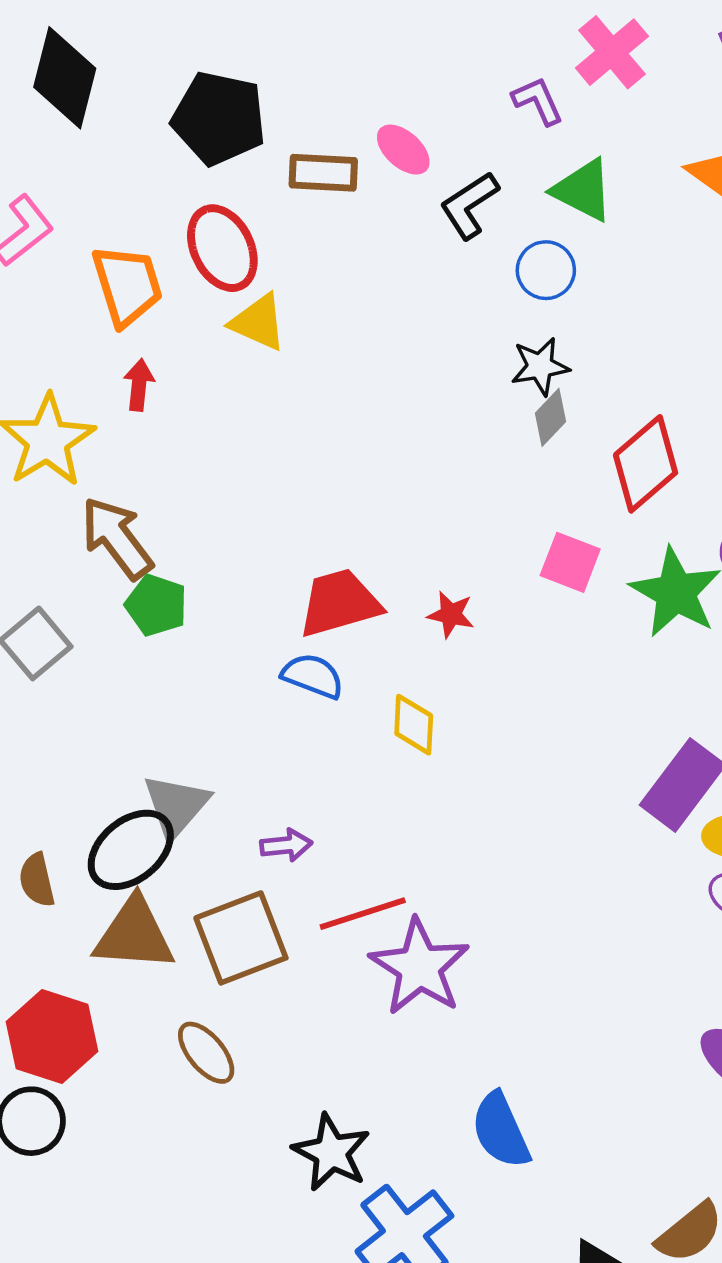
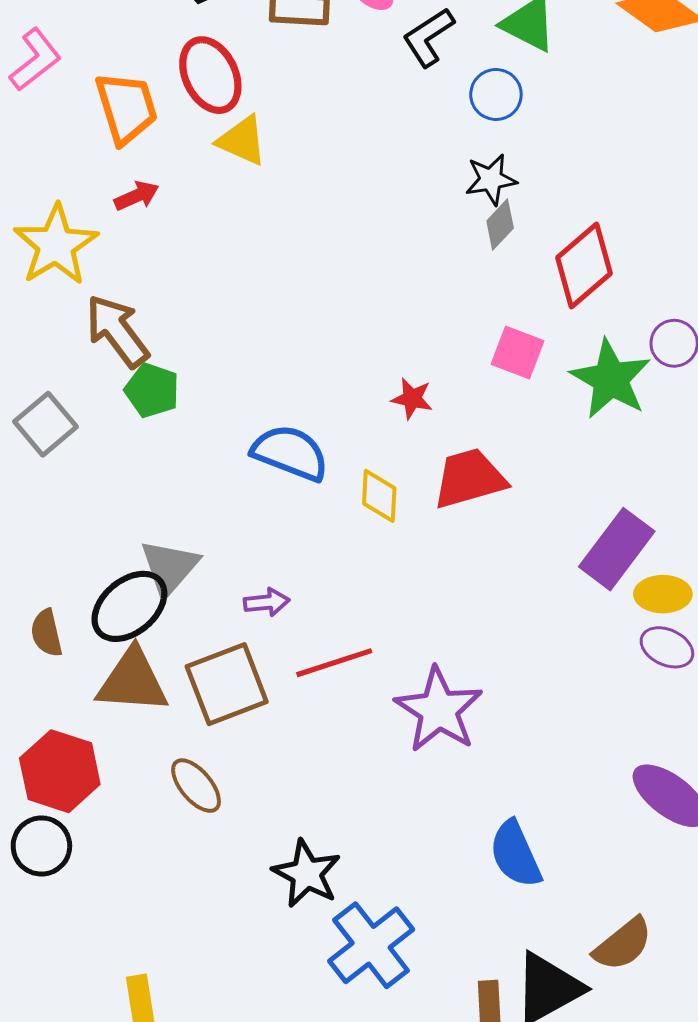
red arrow: (139, 385) -> (137, 196), turned 60
red trapezoid: (339, 603) -> (469, 478), moved
blue semicircle: (313, 676) -> (290, 453), size x1.4
purple star: (419, 967) -> (439, 710), moved
blue semicircle: (501, 1130) -> (515, 854), moved

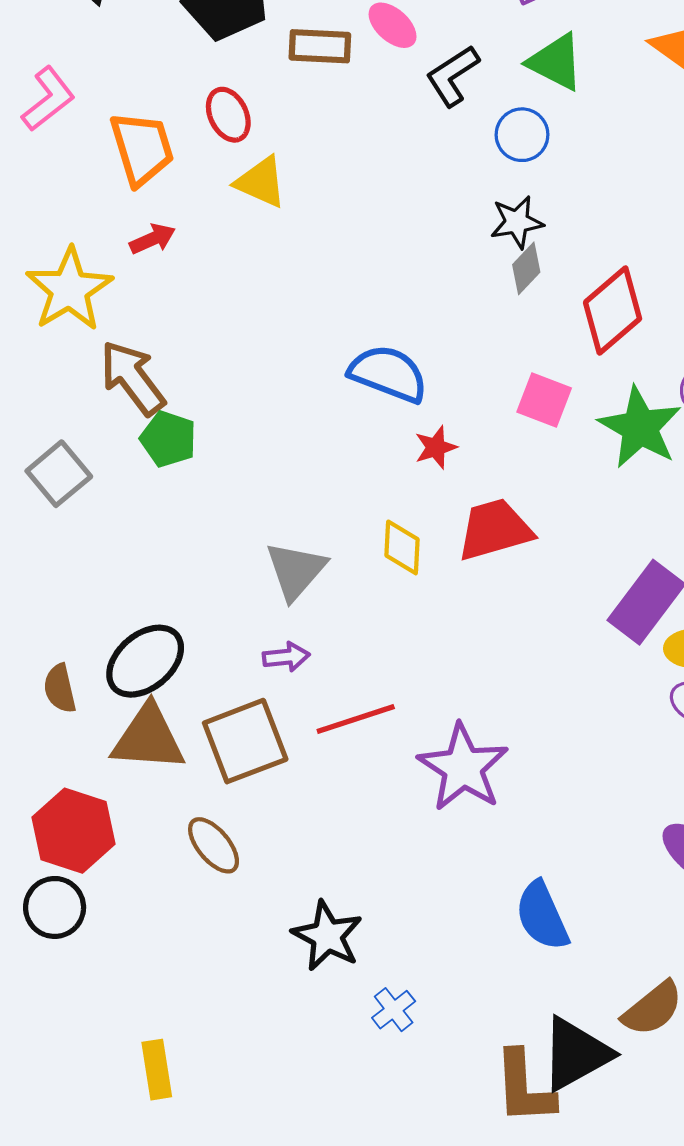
red ellipse: (210, 75) -> (228, 115), size x0.7
red star: (412, 399) -> (436, 447), turned -30
blue semicircle: (290, 453) -> (388, 374), moved
gray triangle: (169, 567) -> (296, 571), moved
blue cross: (371, 945) -> (394, 1010), size x0.5

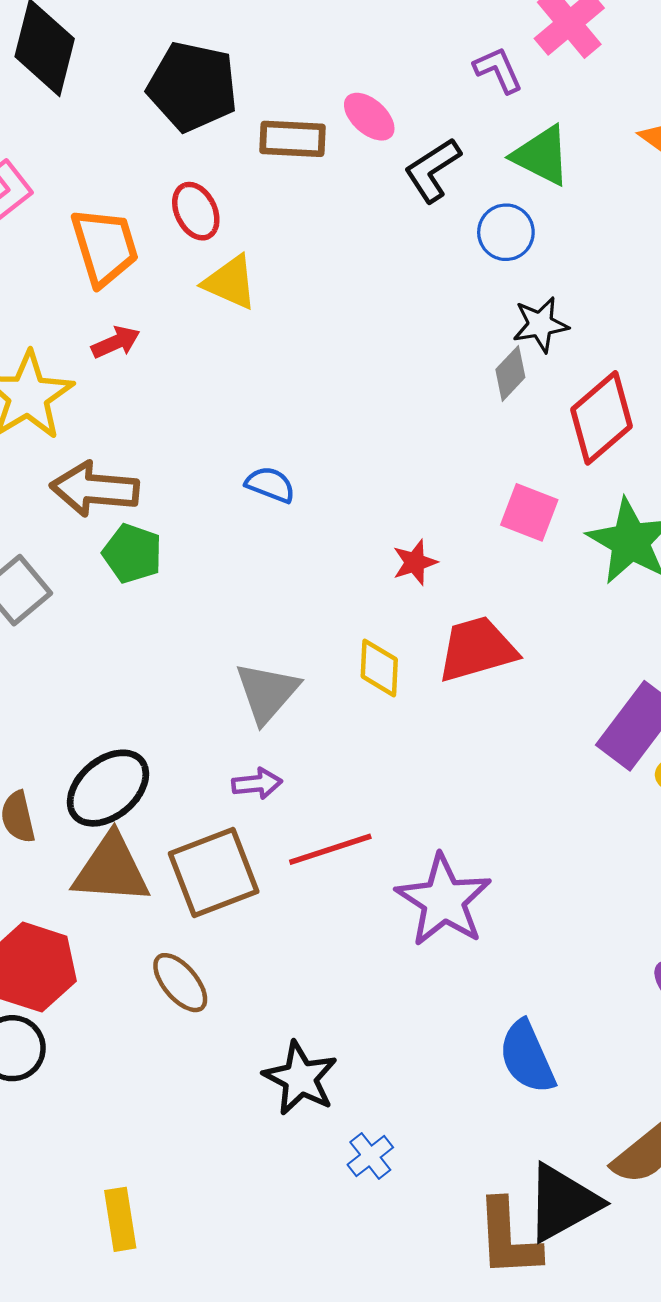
black star: (517, 222) -> (540, 325), moved
blue semicircle: (388, 374) -> (270, 485), moved, size x0.6
brown arrow: (132, 378) -> (95, 489), turned -48

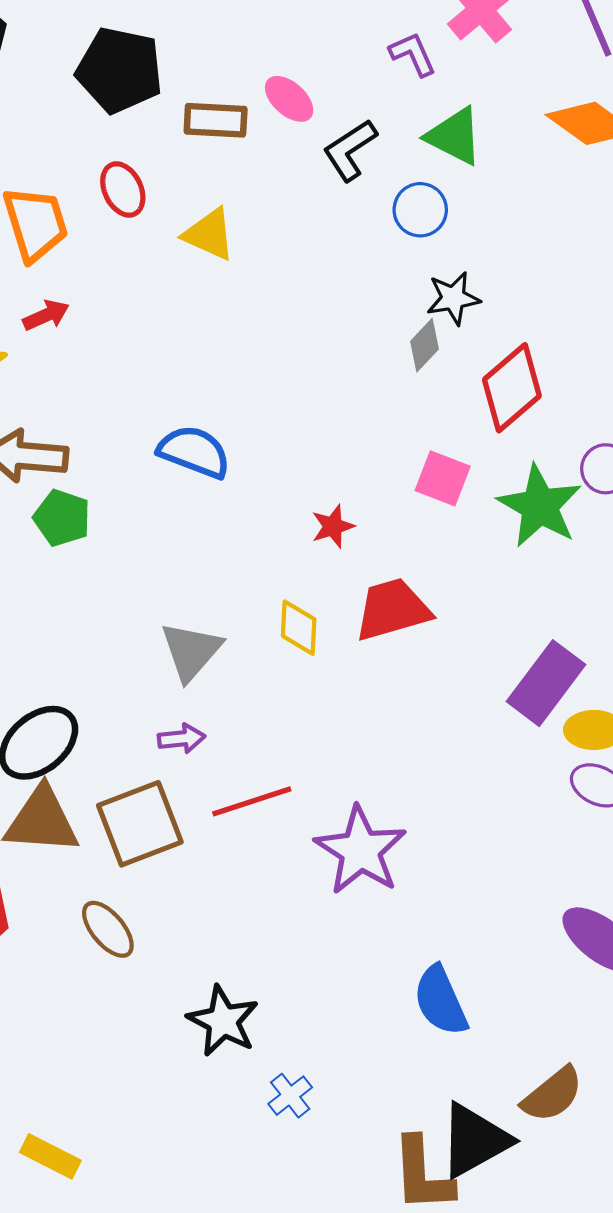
yellow triangle: (230, 282) -> (209, 234), moved
blue semicircle: (270, 485) -> (194, 452), size x1.5
yellow rectangle: (120, 1219) -> (50, 1156), turned -54

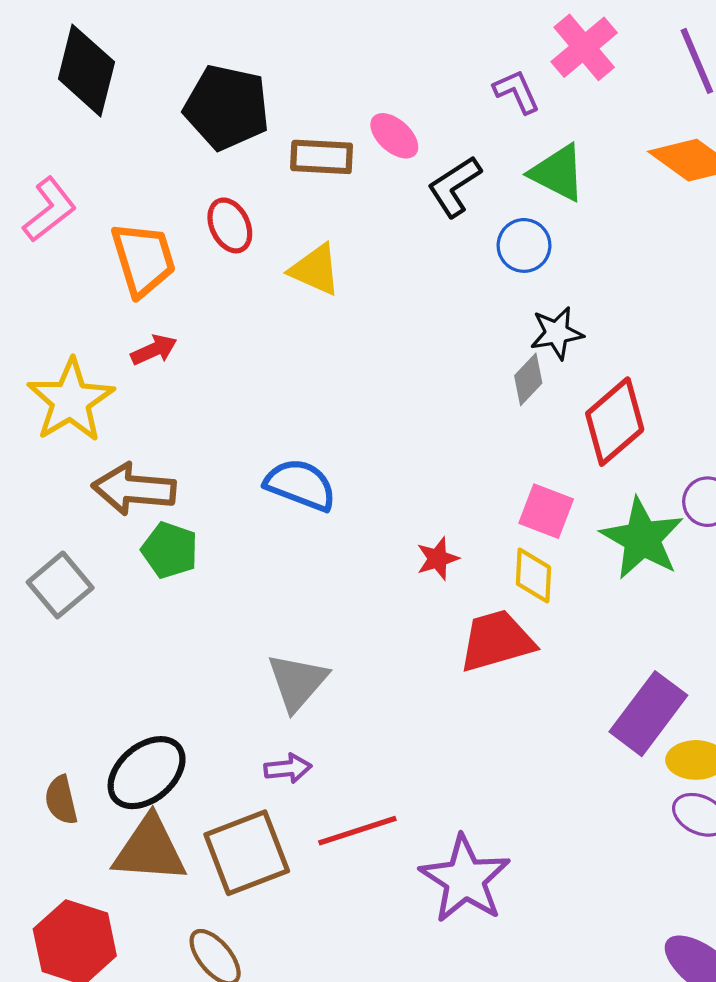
yellow diamond: (299, 628) -> (533, 575), moved

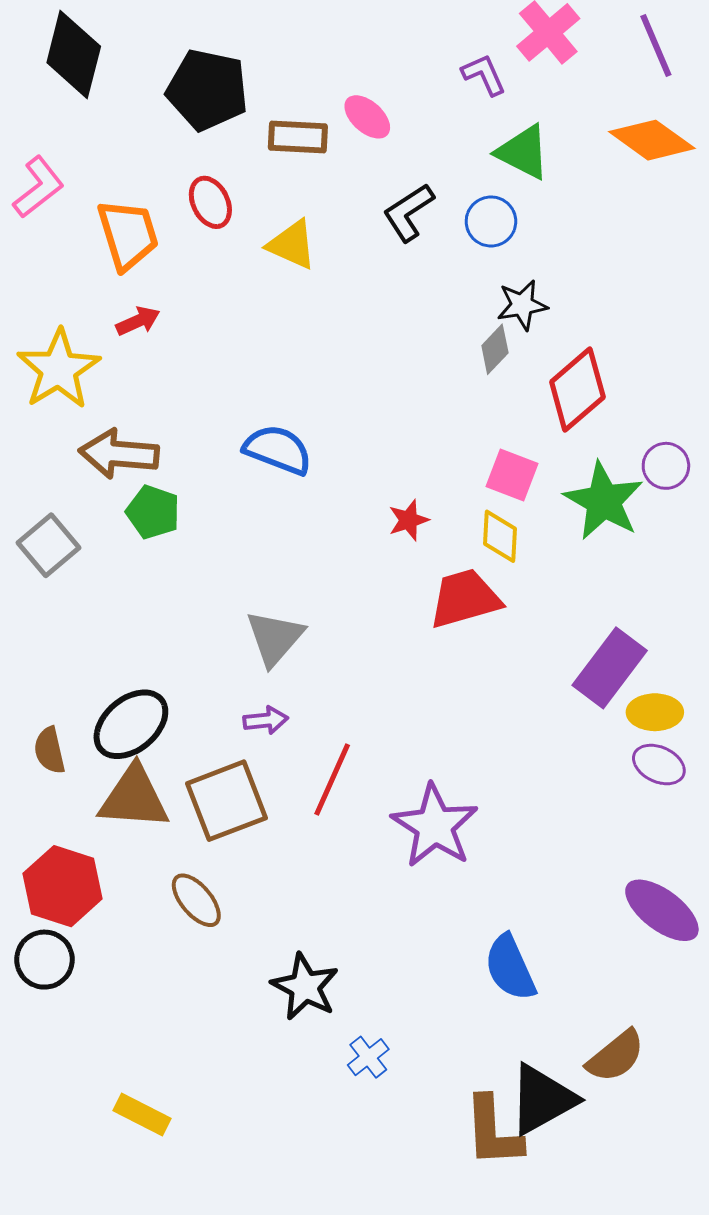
black L-shape: (454, 186) -> (409, 212), moved
red line: (357, 831) -> (332, 780), turned -48

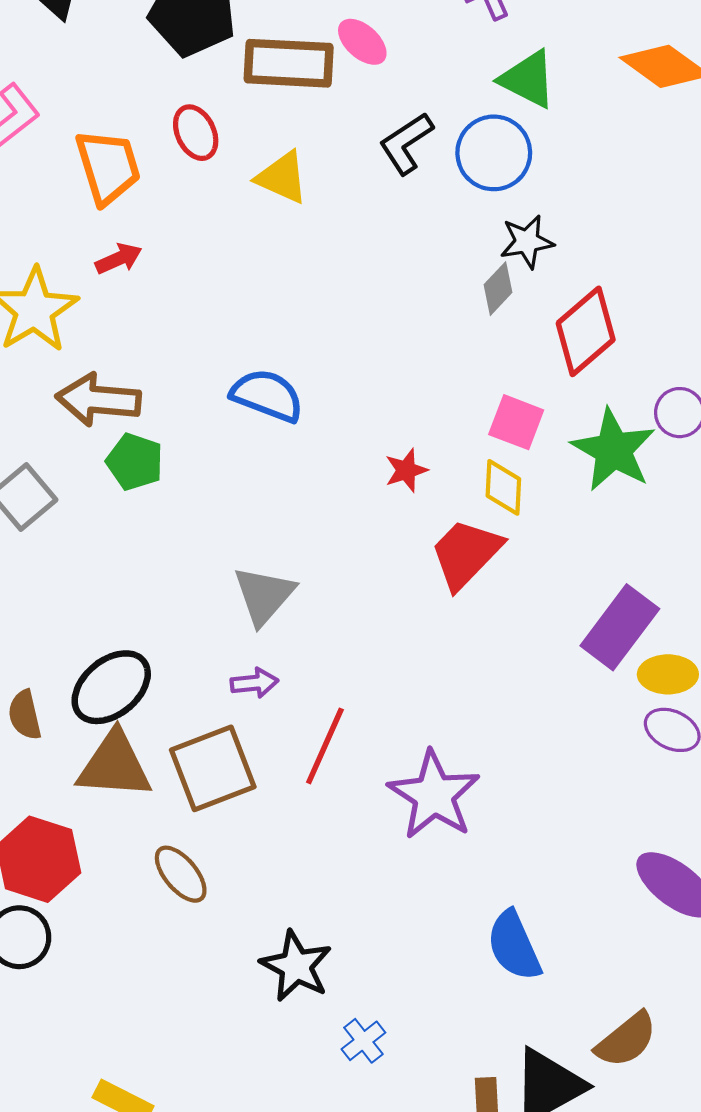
brown rectangle: (298, 137) -> (289, 63), size x1.4
blue circle: (491, 221) -> (494, 153), size x1.4
red trapezoid: (465, 599) -> (466, 554), turned -30

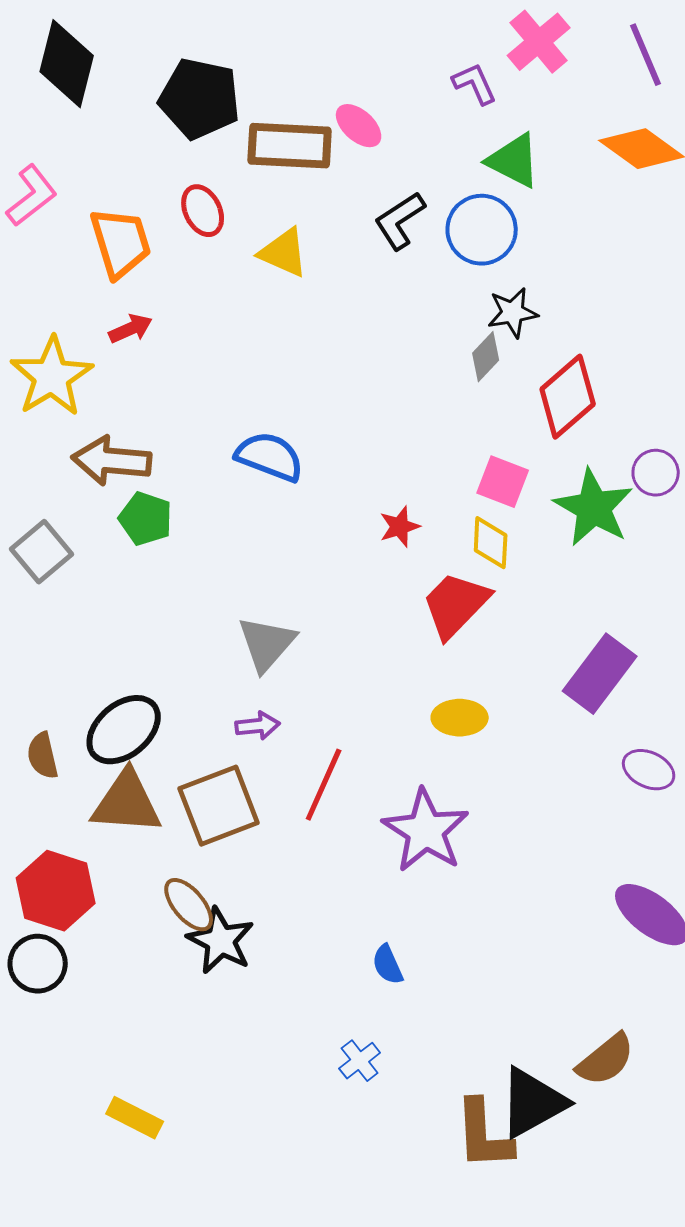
yellow ellipse: (668, 674) -> (460, 718), moved
blue semicircle: (514, 946) -> (388, 965), moved, size x0.6
black star: (296, 966) -> (221, 941), moved

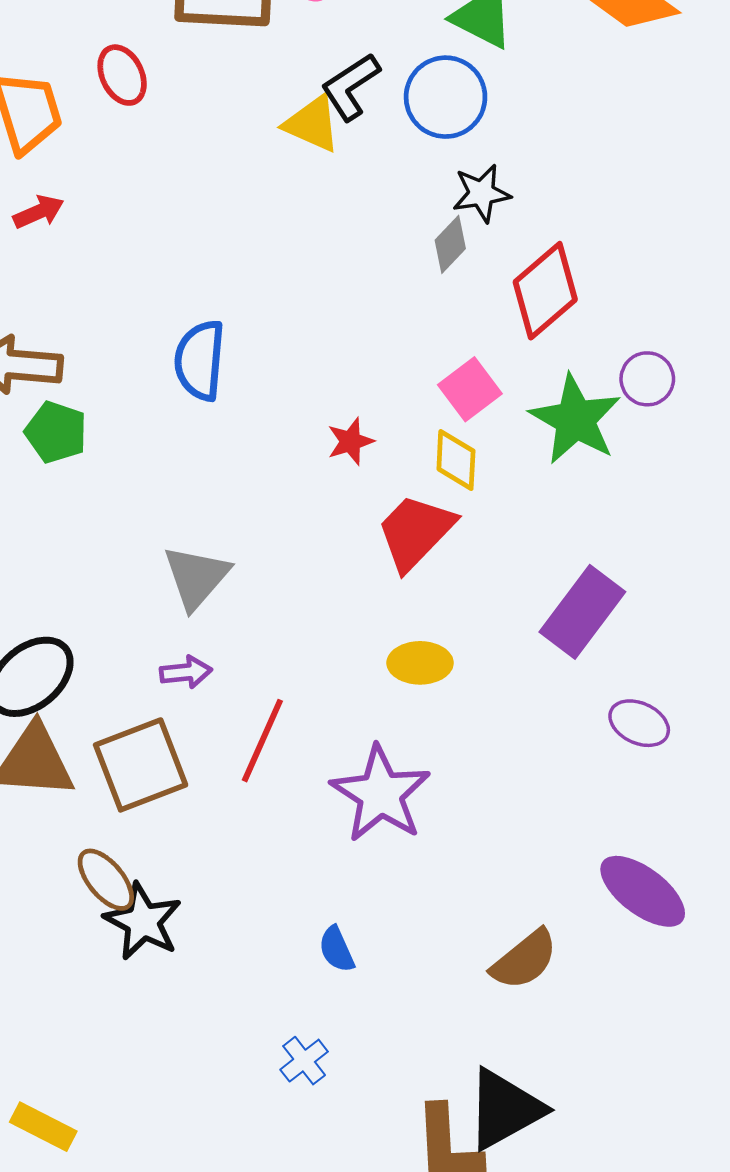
yellow triangle: (284, 253) -> (312, 124), moved
blue semicircle: (270, 457) -> (200, 360), turned -106
pink square: (503, 482) -> (470, 389), turned 32
brown semicircle: (606, 1060) -> (524, 960), moved

